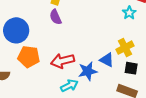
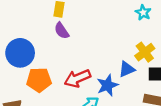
blue triangle: (107, 60) -> (127, 69), turned -42

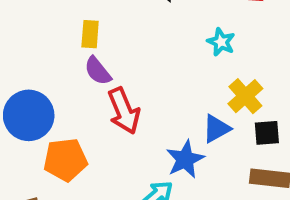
cyan star: (143, 13) -> (221, 42), moved
red arrow: (77, 78) -> (124, 111), moved, turned -85

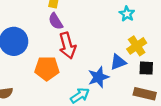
orange pentagon: (65, 160) -> (47, 68), moved

